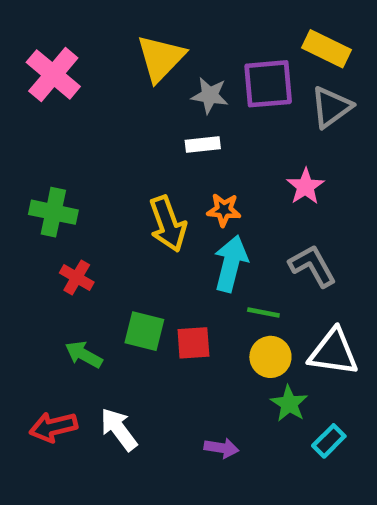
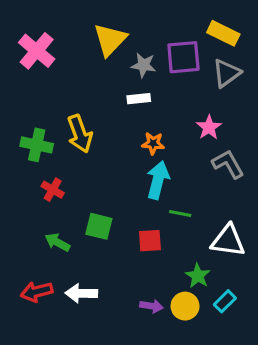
yellow arrow: (168, 224) -> (80, 134), moved
gray L-shape: (312, 266) -> (228, 164), moved
red square: (193, 343) -> (150, 241), moved
yellow circle: (270, 357) -> (185, 306), moved
white arrow: (119, 429) -> (81, 293), turned -52

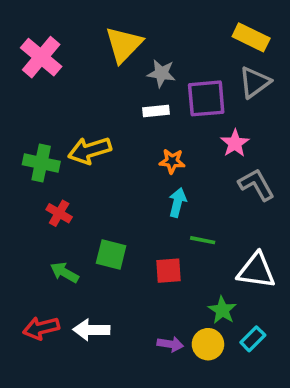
purple square: (183, 57) -> (206, 98), moved
yellow arrow: (80, 134) -> (90, 150), turned 93
cyan arrow: (158, 180) -> (177, 202), size x0.7

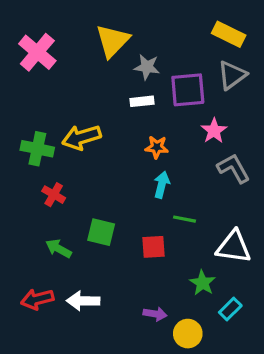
yellow circle: (208, 344) -> (188, 334), moved

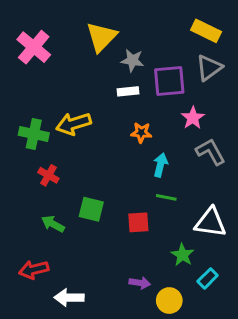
cyan arrow: (162, 185) -> (160, 165), moved
white arrow: (83, 301) -> (69, 298), moved

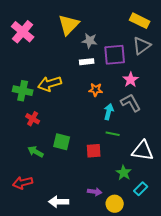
gray L-shape: (211, 152) -> (131, 103), moved
white arrow: (69, 298) -> (59, 202), moved

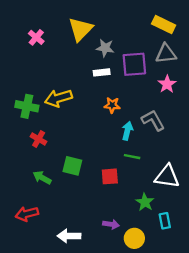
pink cross: (23, 32) -> (36, 37), moved, size x0.6
gray triangle: (142, 46) -> (166, 54), turned 30
pink star: (131, 80) -> (167, 84), moved
cyan rectangle: (141, 189) -> (165, 221), turned -56

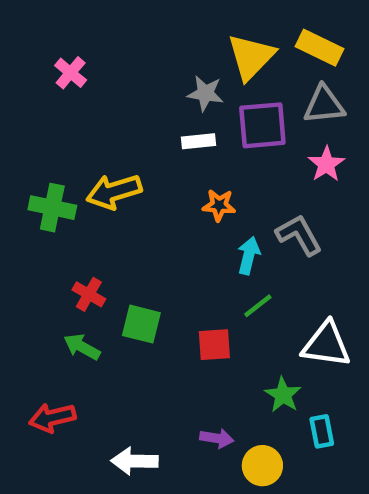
yellow triangle: (81, 29) -> (251, 57), moved
red cross: (39, 139) -> (89, 294), moved
green line: (132, 157) -> (258, 306), turned -49

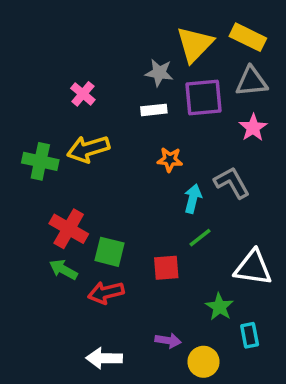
pink cross: (71, 73) -> (83, 94), moved
red cross: (89, 294) -> (69, 229), size x1.5
red arrow: (52, 418) -> (106, 293), moved

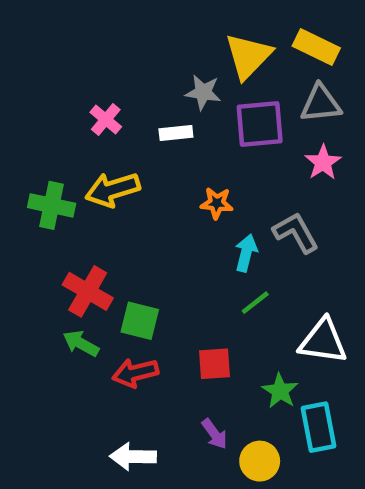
white rectangle: (154, 110) -> (176, 133), moved
red square: (166, 268) -> (214, 364), moved
cyan rectangle: (250, 335) -> (318, 427), size x1.5
purple arrow: (168, 340) -> (214, 434), turned 45

